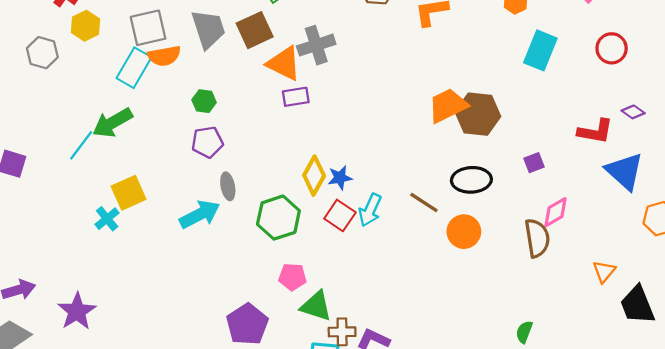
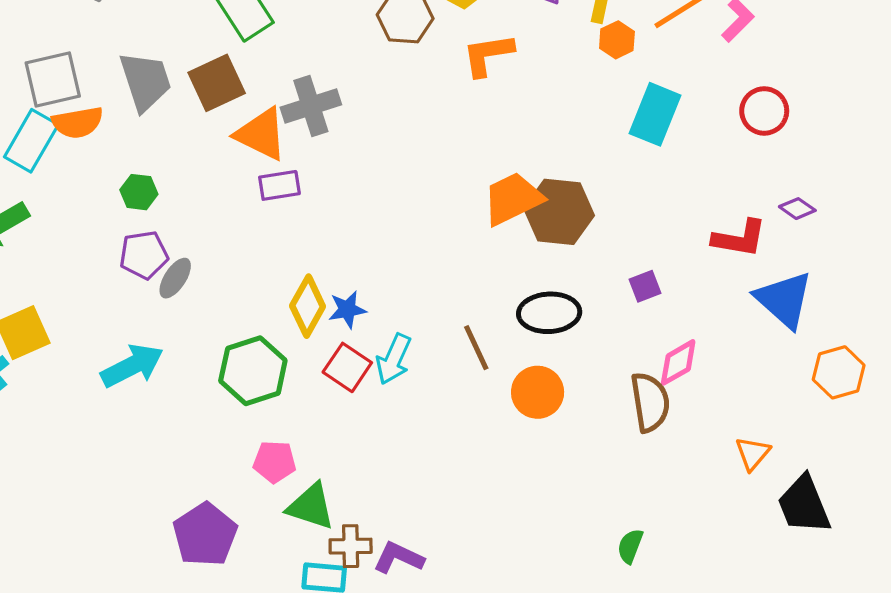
gray ellipse: (228, 186) -> (175, 278), moved, turned 44
brown line: (424, 202) -> (476, 348), turned 32

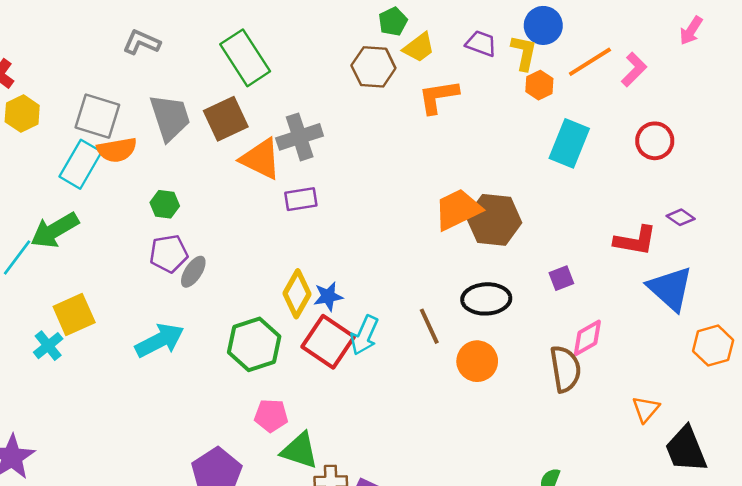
gray square: (53, 80) -> (97, 116), turned 30
purple rectangle: (279, 185) -> (301, 199), moved
red square: (347, 367) -> (328, 342), size x1.4

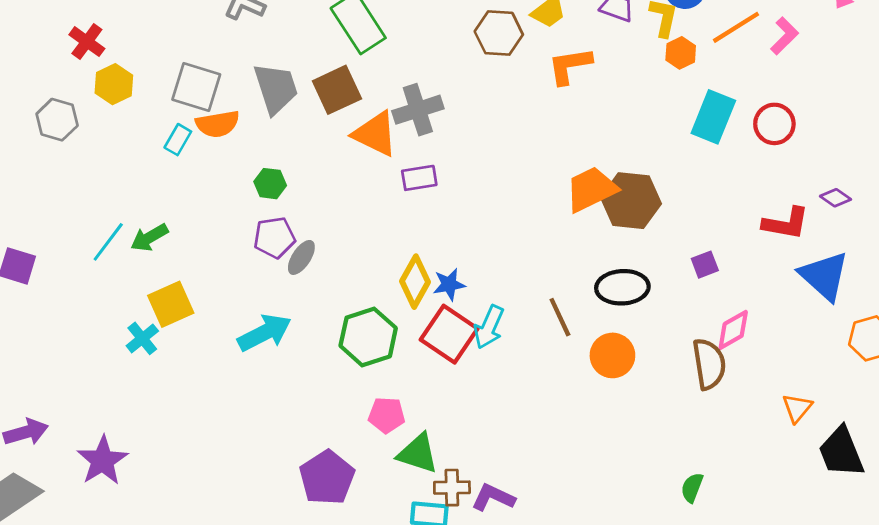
red circle: (655, 141) -> (774, 124), moved
cyan rectangle: (81, 164) -> (178, 140), size x0.6
green arrow: (55, 230) -> (149, 238), moved, size x0.7

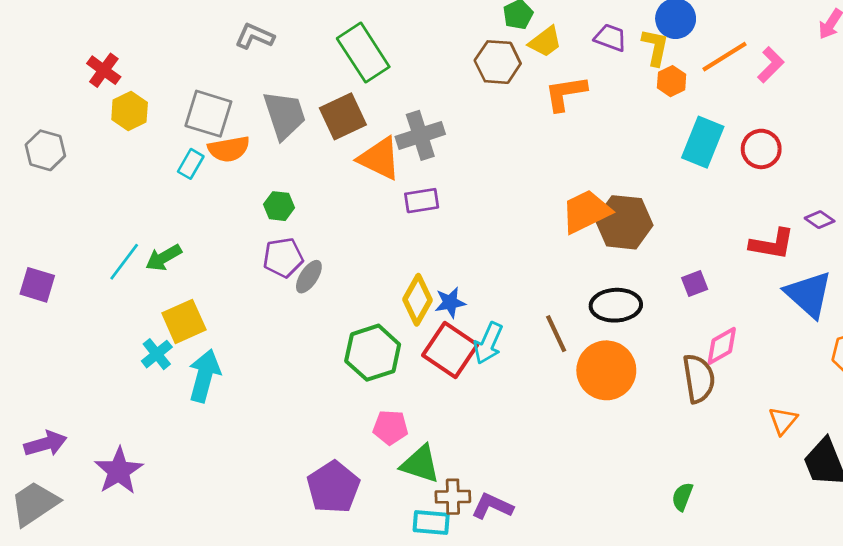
gray hexagon: (57, 120) -> (45, 150), moved
cyan arrow: (264, 333) -> (204, 376), moved, turned -48
orange circle: (612, 355) -> (606, 370), size x1.4

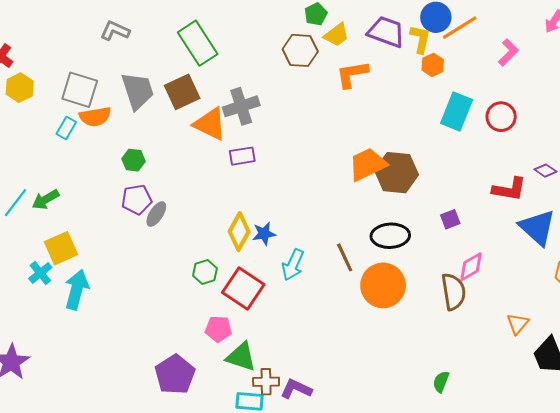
purple trapezoid: (610, 38) -> (386, 32), size x1.5
orange line: (725, 57) -> (460, 28), moved
red square: (450, 350) -> (243, 289), moved
green hexagon: (373, 353) -> (205, 272), size x0.6

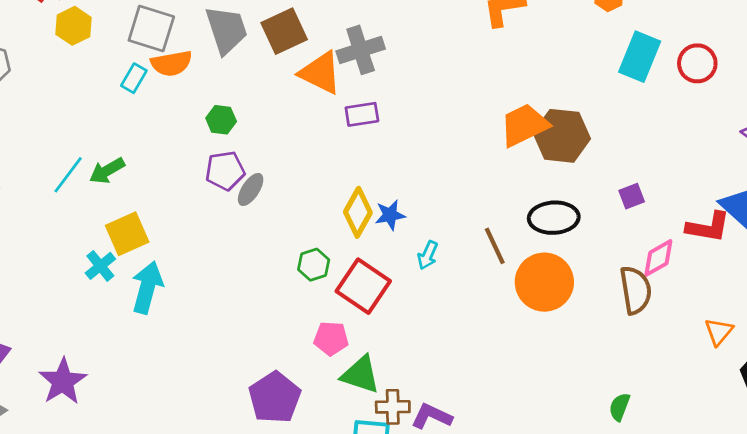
red L-shape: (509, 189) -> (708, 227), moved
cyan arrow: (293, 265) -> (428, 255), size x0.7

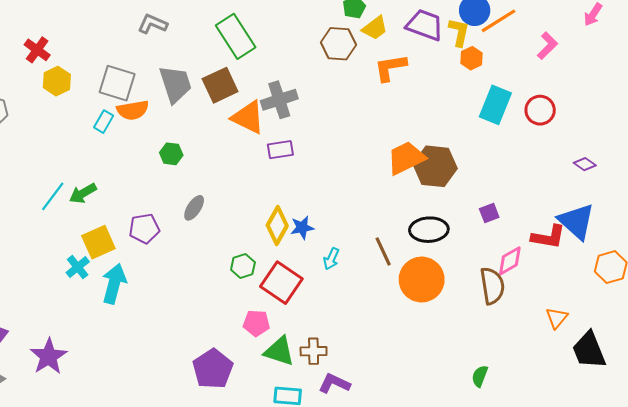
purple pentagon: (225, 171) -> (144, 229), moved
brown cross: (393, 407) -> (314, 351), moved

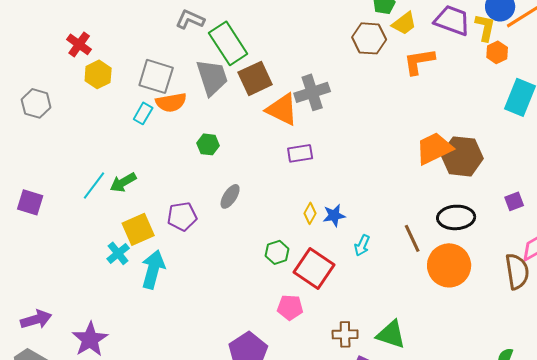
green rectangle: (236, 36) -> (228, 43), moved
purple rectangle: (280, 150) -> (300, 153), moved
yellow diamond: (277, 225) -> (310, 213), size x0.6
green triangle: (279, 351) -> (391, 334), moved

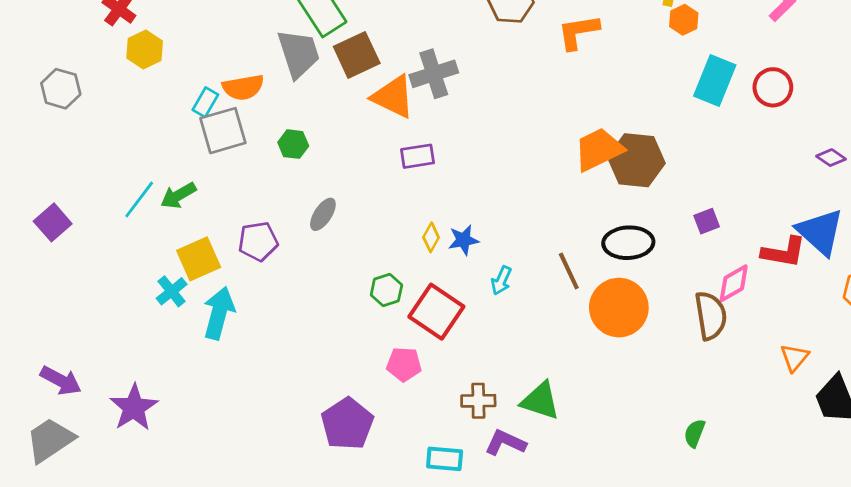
gray square: (156, 76) -> (223, 131), moved, turned -33
purple square: (30, 202) -> (53, 222), turned 32
purple arrow: (36, 319) -> (61, 381), turned 44

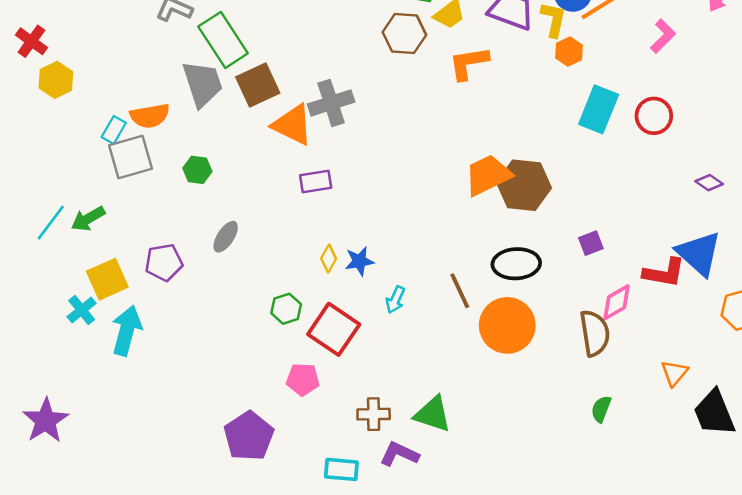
green semicircle: (695, 433) -> (601, 409), moved

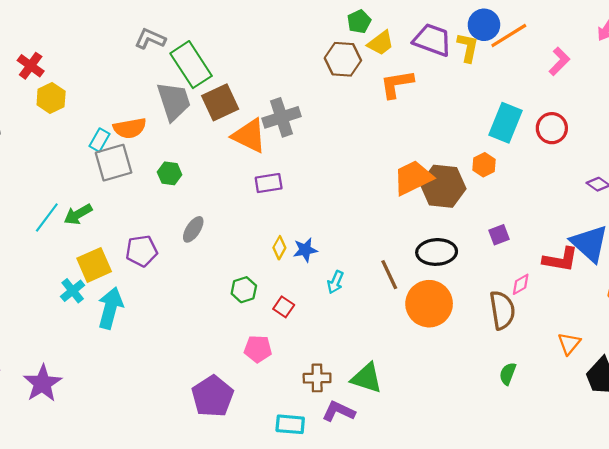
orange hexagon: (569, 52) -> (484, 165), moved
pink diamond: (617, 302) -> (521, 284), size x0.7
red square: (334, 329) -> (284, 307), size x0.5

